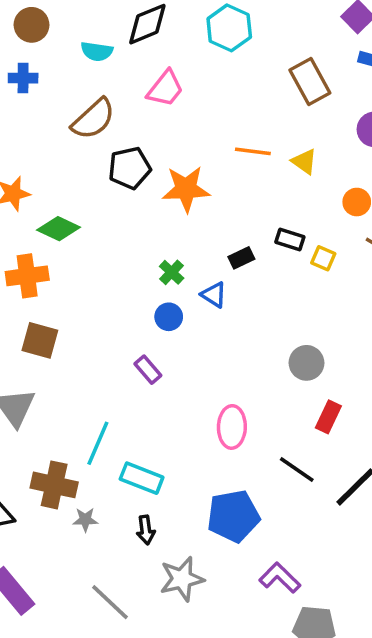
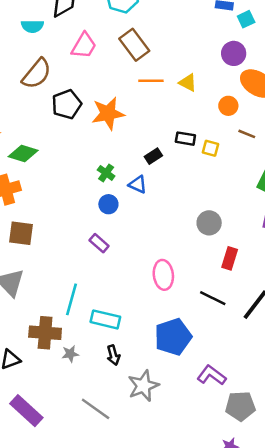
brown rectangle: (310, 82) -> (134, 45), moved

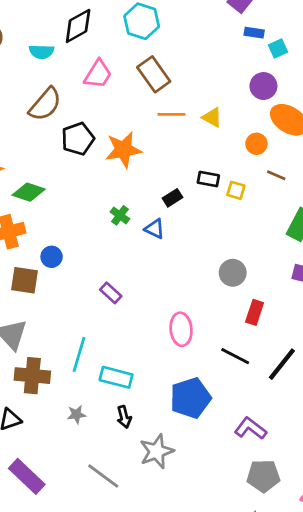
blue circle: (108, 204) -> (52, 257), moved
brown cross: (45, 333) -> (32, 376), moved
purple L-shape: (212, 375) -> (250, 428), moved

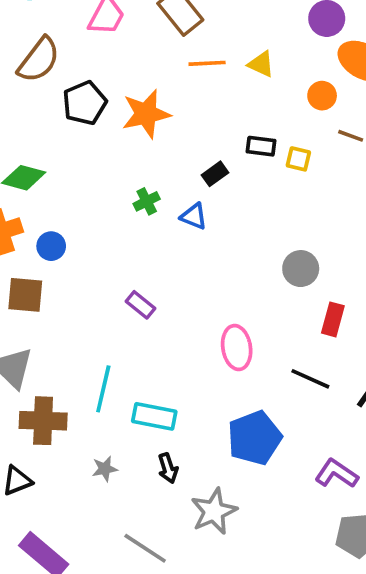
green cross: (120, 215) -> (147, 201), turned 30
blue circle: (52, 257) -> (51, 246), moved

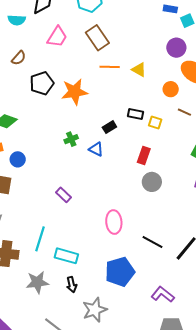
brown semicircle: (39, 60) -> (19, 58), size x0.6
red rectangle: (333, 319) -> (144, 155), moved
gray star: (105, 469) -> (37, 282), size x1.6

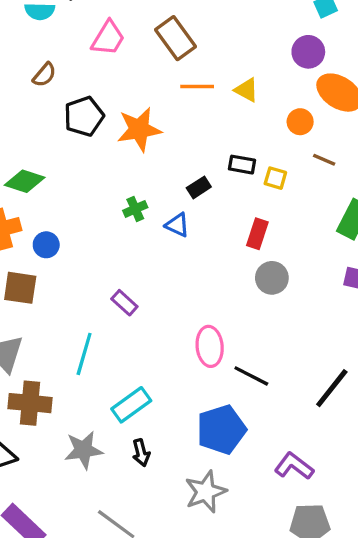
cyan line: (40, 239) -> (84, 354), moved
black line: (153, 242) -> (251, 376), moved
cyan rectangle: (66, 256) -> (131, 405), turned -50
gray star: (95, 310) -> (206, 492), moved

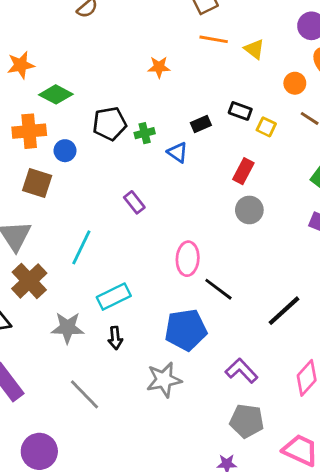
black pentagon: (84, 116) -> (110, 124), moved
orange star: (139, 129) -> (159, 67), size x0.6
purple rectangle: (124, 303) -> (134, 202), moved
brown cross: (30, 403) -> (29, 281), turned 32

